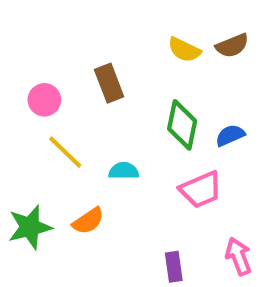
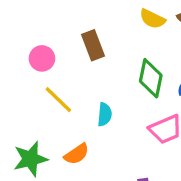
cyan semicircle: (124, 171) -> (105, 114), turned 95

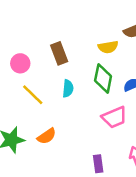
yellow semicircle: (152, 19) -> (108, 47), moved, turned -36
cyan semicircle: (105, 114) -> (68, 88), moved

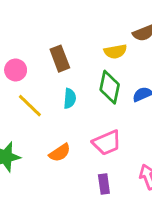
pink trapezoid: (114, 117) -> (107, 143), moved
orange semicircle: (47, 136) -> (60, 153), moved

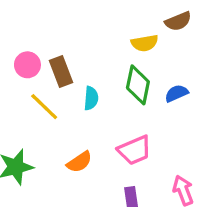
brown rectangle: (60, 59) -> (61, 72), moved

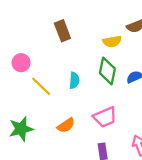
pink circle: (27, 65) -> (21, 63), moved
brown rectangle: (61, 72) -> (62, 31), moved

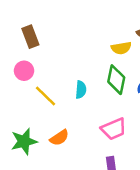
brown rectangle: (62, 31) -> (30, 37), moved
orange semicircle: (66, 125) -> (59, 138), moved

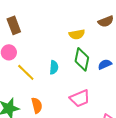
yellow semicircle: (121, 48) -> (77, 34), moved
orange semicircle: (59, 138) -> (37, 105), turned -70

